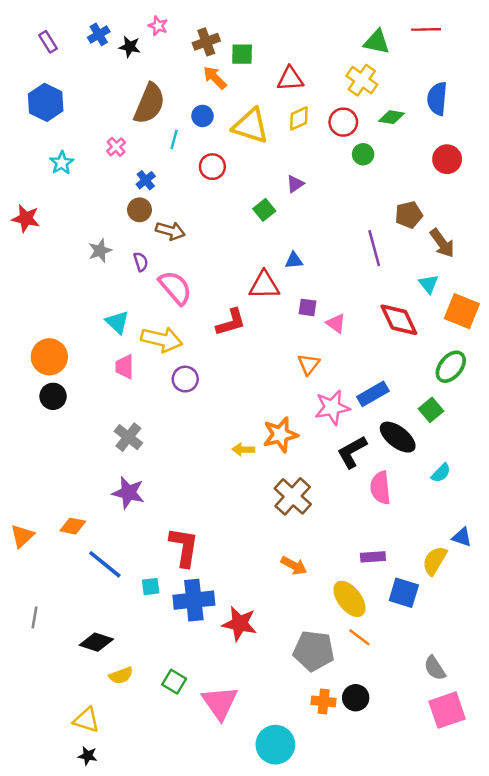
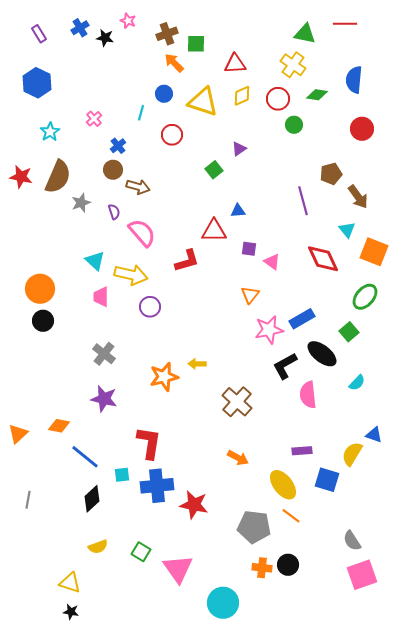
brown semicircle: (149, 104) -> (58, 177), moved
orange star: (280, 435) -> (164, 377), moved
black diamond: (96, 642) -> (92, 499), moved, turned -60

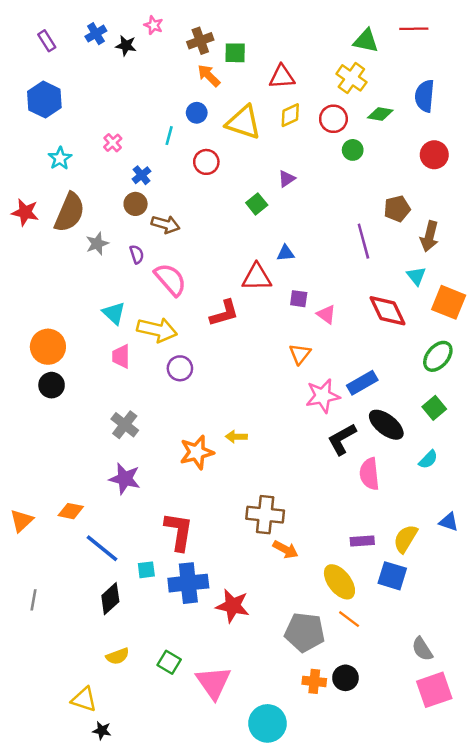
brown arrow: (358, 197) -> (429, 236), turned 50
green square: (349, 332) -> (434, 408), moved
brown cross: (237, 402) -> (265, 515), moved, turned -36
yellow semicircle: (352, 454) -> (405, 539), moved
black star: (71, 612) -> (102, 731), moved

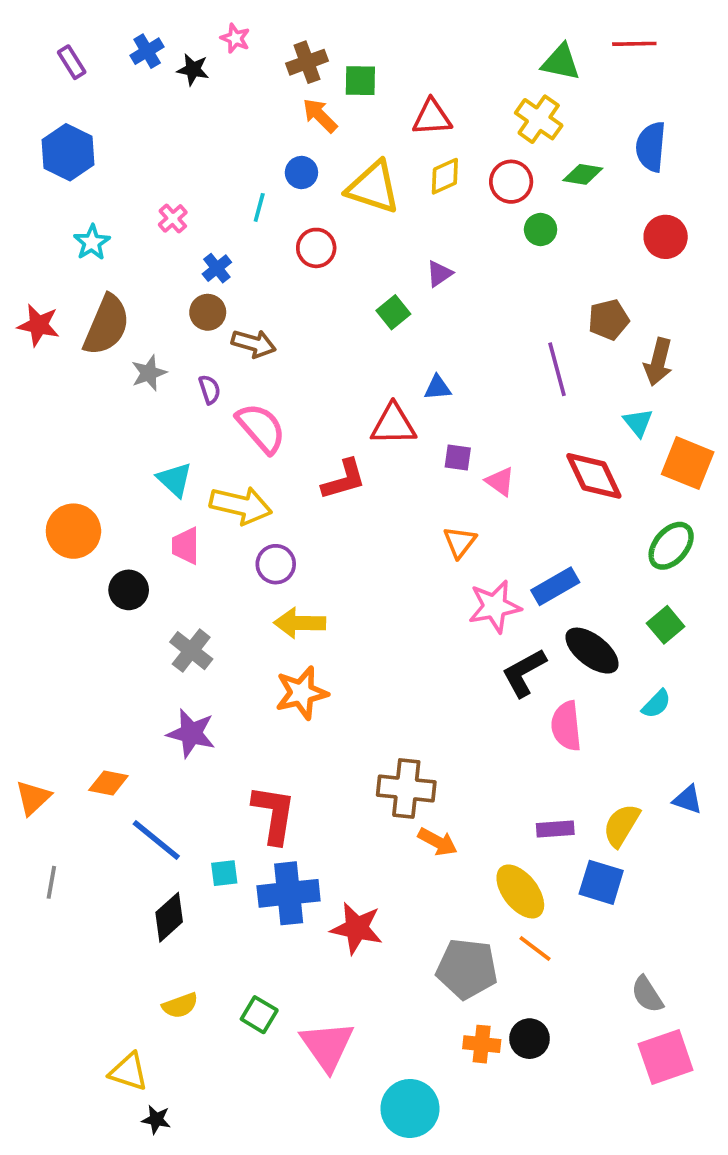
black circle: (52, 385) -> (129, 590), moved
yellow arrow: (236, 437) -> (300, 623), moved, size x1.5
gray line: (34, 600) -> (51, 882), moved

